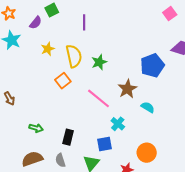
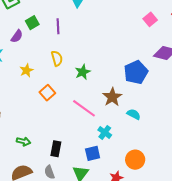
purple line: (84, 22) -> (58, 26), moved
yellow star: (48, 49) -> (26, 70), moved
yellow semicircle: (74, 56) -> (57, 58), moved, size x0.7

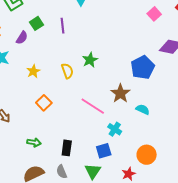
yellow semicircle: (57, 58) -> (67, 71), moved
green star: (83, 72) -> (90, 60), moved
orange square: (47, 93) -> (44, 103), moved

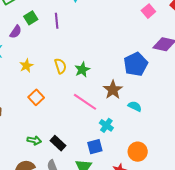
green star: (90, 60) -> (82, 70), moved
green arrow: (34, 142) -> (34, 140), moved
black rectangle: (67, 148) -> (58, 143), turned -56

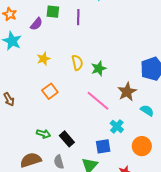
green square: (31, 18) -> (53, 12), turned 32
orange circle: (138, 152) -> (142, 146), moved

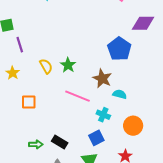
purple line: (78, 17) -> (20, 45), moved
orange square: (50, 91) -> (29, 102), turned -35
cyan semicircle: (147, 110) -> (120, 94), moved

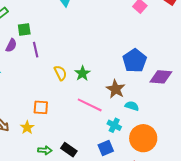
purple diamond: (143, 23) -> (161, 77), moved
yellow star: (13, 73) -> (27, 127), moved
orange circle: (133, 126) -> (143, 138), size x1.4

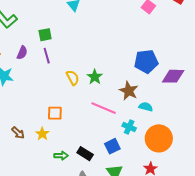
green square: (24, 29) -> (45, 35), moved
blue pentagon: (135, 61) -> (146, 61), turned 30
blue square: (106, 148) -> (112, 146), moved

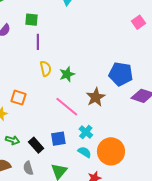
purple line: (47, 56) -> (38, 42), moved
cyan semicircle: (146, 107) -> (85, 152), moved
blue square: (112, 146) -> (58, 139), moved

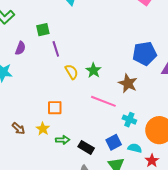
blue square: (58, 139) -> (114, 142), moved
green arrow: (13, 140) -> (63, 140), moved
cyan semicircle: (85, 152) -> (135, 148), moved

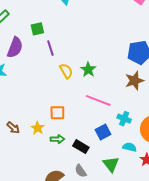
purple semicircle: (20, 48) -> (15, 47), size x1.5
brown star: (128, 83) -> (134, 81), moved, turned 30
orange square: (55, 108) -> (57, 113), moved
blue square: (114, 142) -> (103, 132), moved

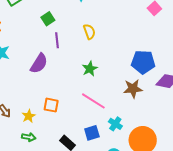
green square: (37, 29) -> (48, 19), turned -32
purple semicircle: (15, 47) -> (39, 63), moved
yellow semicircle: (66, 71) -> (89, 32), moved
green arrow: (57, 139) -> (29, 137), moved

